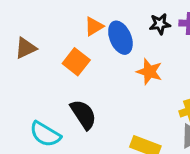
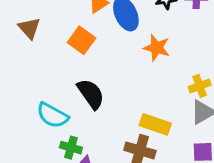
brown triangle: (26, 48) -> (29, 28), turned -45

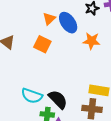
black semicircle: (91, 94) -> (58, 99), moved

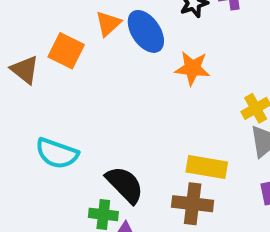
orange square: (42, 44) -> (66, 51), moved
cyan semicircle: (32, 96) -> (57, 153), moved

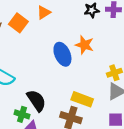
blue ellipse: (146, 31) -> (62, 54), moved

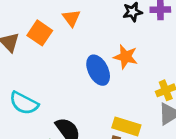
orange triangle: (44, 12) -> (71, 18), turned -32

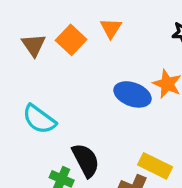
blue ellipse: (98, 70) -> (132, 94), turned -52

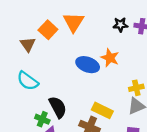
orange triangle: (111, 28) -> (74, 22), size x1.5
brown triangle: (34, 45) -> (28, 44), moved

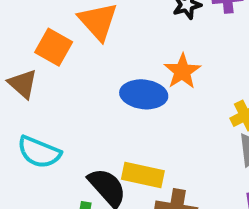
orange star: (110, 58) -> (182, 71), turned 30
yellow rectangle: (102, 110) -> (143, 175), moved

